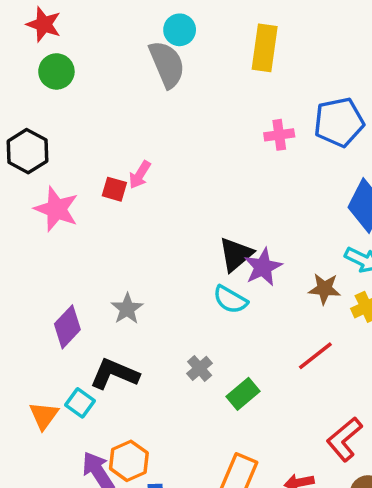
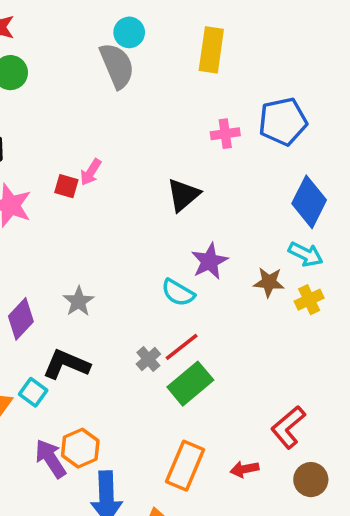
black triangle: (236, 254) -> (183, 195), moved
red line: (315, 356) -> (182, 347), moved
green rectangle: (243, 394) -> (190, 384), size x1.4

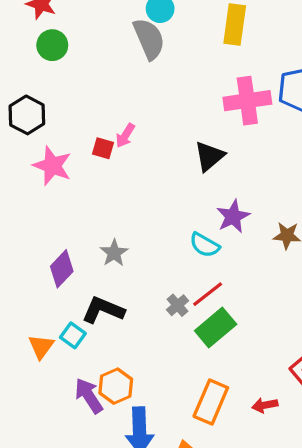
pink cross: (225, 134) -> (247, 101), size x1.8

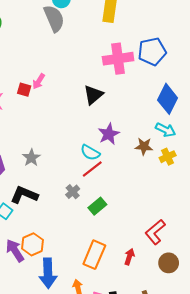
red line: (208, 294) -> (92, 169), moved
green rectangle: (216, 327) -> (97, 206), size x0.7
red arrow: (265, 405) -> (129, 257), turned 119

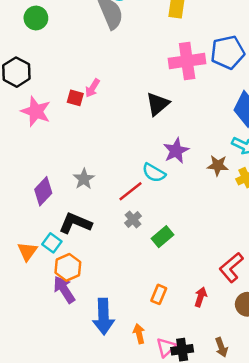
red line: (92, 169) -> (131, 191), moved
orange hexagon: (32, 244) -> (68, 267), moved
orange rectangle: (94, 255) -> (159, 294), size x0.6

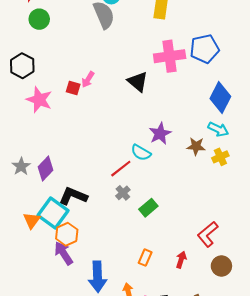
black triangle: (158, 104) -> (138, 82), moved, turned -40
gray star: (84, 179) -> (21, 166), moved
cyan square: (52, 243) -> (53, 213), size x1.8

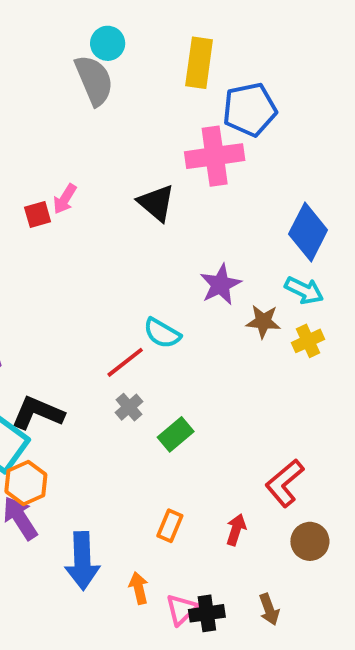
blue pentagon: (205, 49) -> (250, 109), moved
red square: (73, 88) -> (38, 214), turned -32
purple star: (160, 134) -> (220, 285), moved

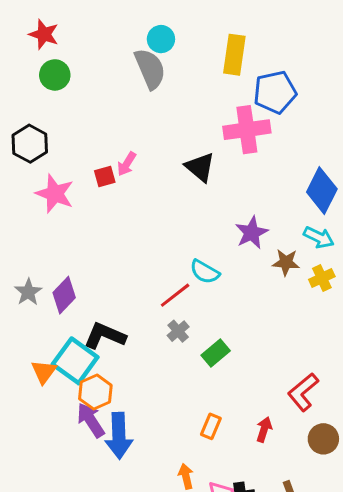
blue arrow: (82, 561) -> (119, 436), moved

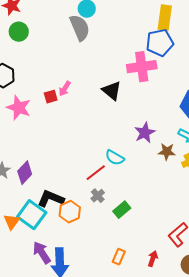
yellow rectangle: (234, 55) -> (165, 18), moved
orange hexagon: (95, 392) -> (70, 212), moved

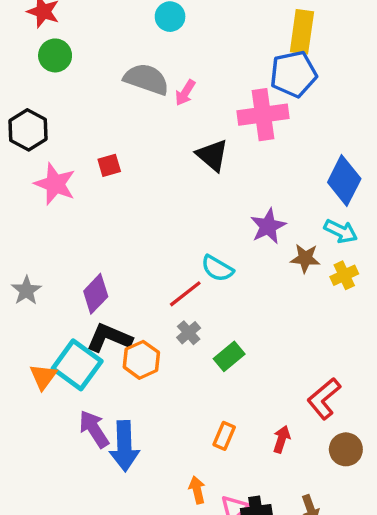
gray semicircle: (80, 28) -> (146, 79), moved, turned -48
pink arrow: (65, 89) -> (185, 93), moved
purple diamond: (25, 173) -> (96, 294), moved

